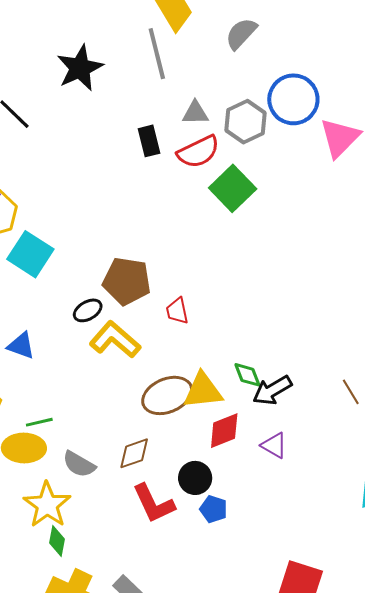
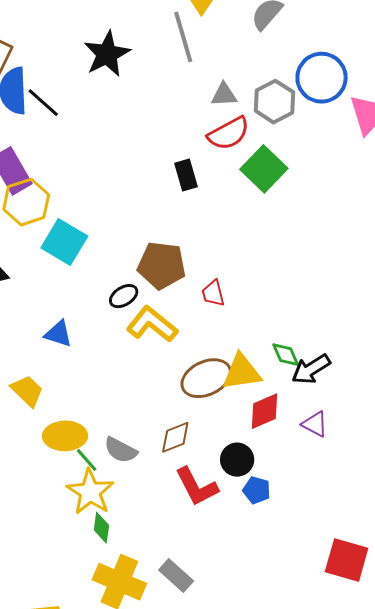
black rectangle: (149, 141) -> (186, 175), moved
green line: (39, 422) -> (87, 460), moved, turned 64

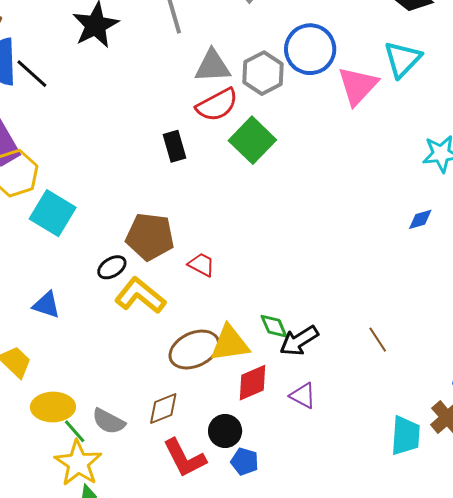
gray triangle: (224, 95) -> (213, 66), size x1.4
red trapezoid: (213, 293) -> (201, 265), turned 132

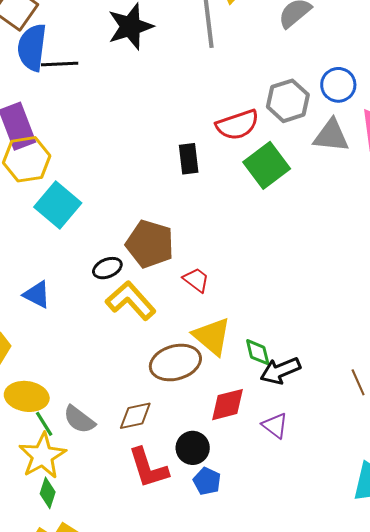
blue circle: (310, 49) -> (338, 85), size x0.7
gray triangle: (213, 66) -> (331, 136), moved
black line: (32, 74) -> (60, 64), turned -54
yellow triangle: (230, 343) -> (212, 336), moved, turned 39

